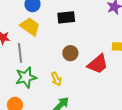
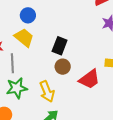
black rectangle: (66, 17) -> (60, 46), moved, turned -66
yellow arrow: (56, 79) -> (47, 91), size x1.5

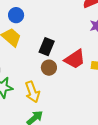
red trapezoid: (89, 79) -> (75, 59), moved

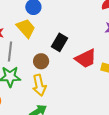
brown circle: (49, 68) -> (41, 61), moved

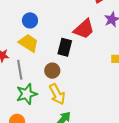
red trapezoid: (86, 59) -> (84, 29), moved

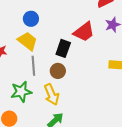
gray line: (20, 70) -> (33, 66), moved
brown circle: (52, 71) -> (58, 71), moved

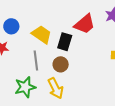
blue circle: (31, 19) -> (11, 26), moved
yellow trapezoid: (28, 41) -> (42, 35), moved

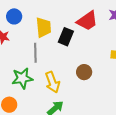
yellow trapezoid: (42, 35) -> (44, 27), turned 45
brown circle: (61, 64) -> (84, 72), moved

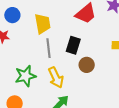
black rectangle: (66, 37) -> (73, 45), moved
gray line: (35, 53) -> (48, 48), moved

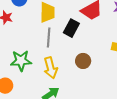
black rectangle: (73, 45) -> (71, 28), moved

